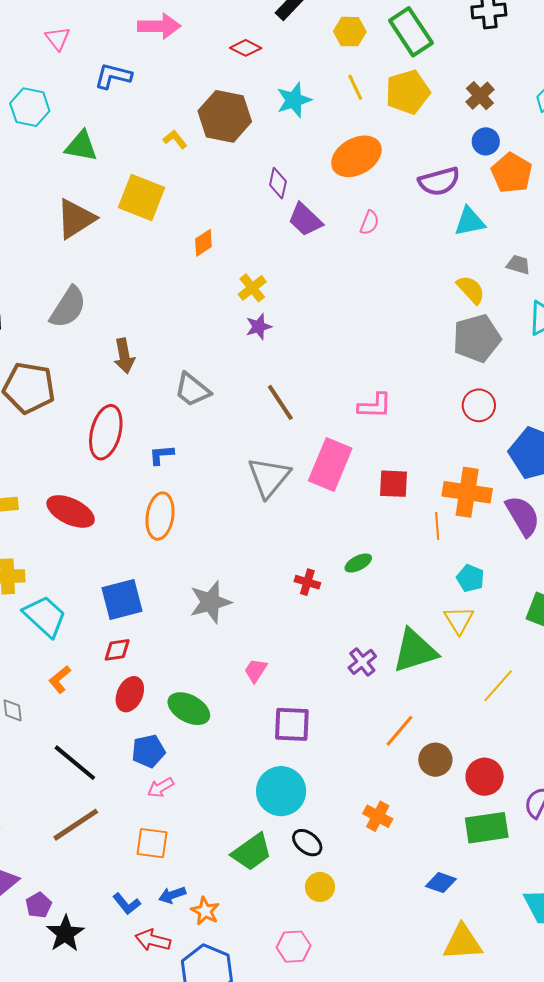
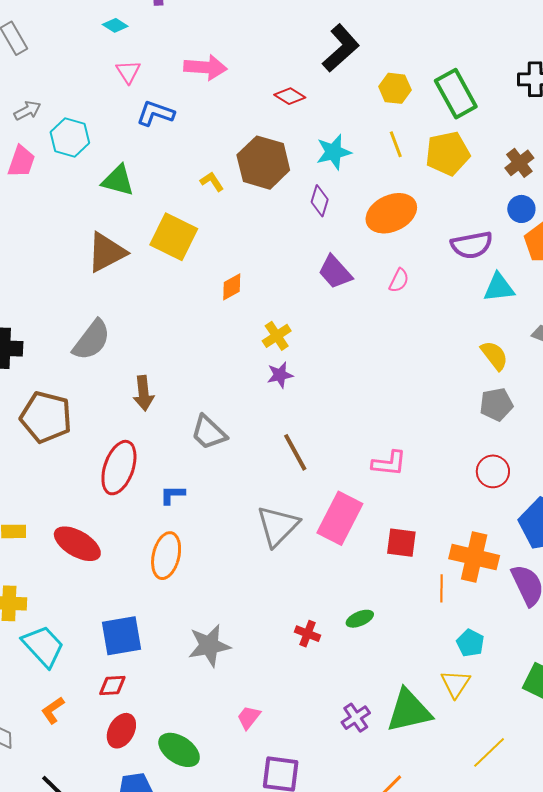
pink triangle: (58, 38) -> (128, 72), moved
purple diamond: (278, 183) -> (320, 201), moved
gray pentagon: (477, 338) -> (496, 404), size x0.7

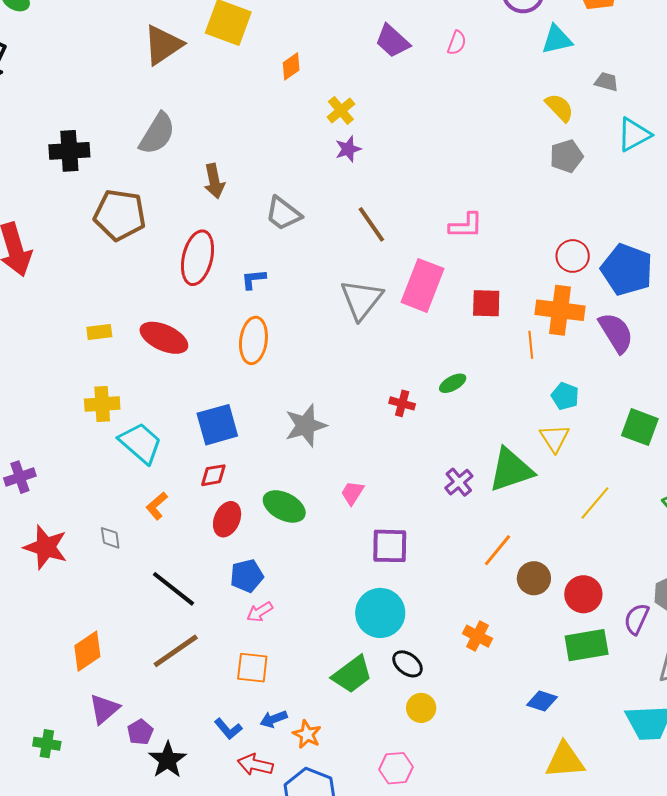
red circle: (493, 471) -> (573, 256), moved
green ellipse: (179, 750) -> (284, 506), moved

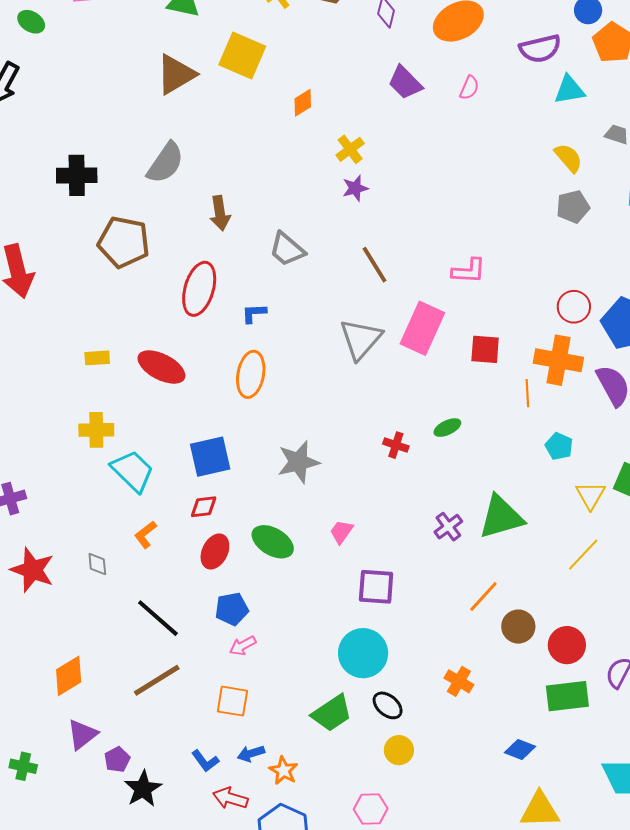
yellow triangle: (554, 438) -> (590, 495), moved

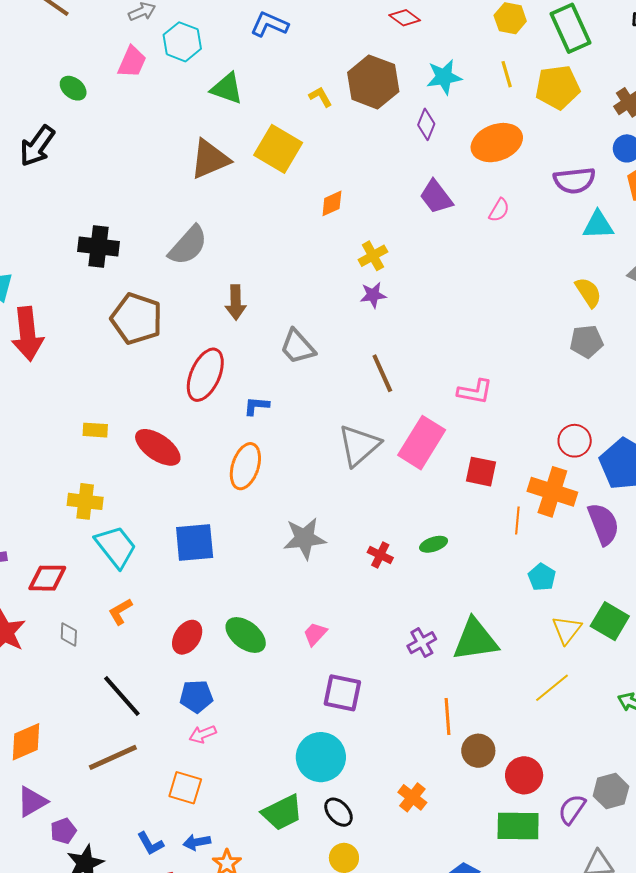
gray star: (298, 462) -> (305, 538), moved
red diamond: (204, 507) -> (47, 578), moved, size x1.4
orange line: (483, 597) -> (448, 716), turned -54

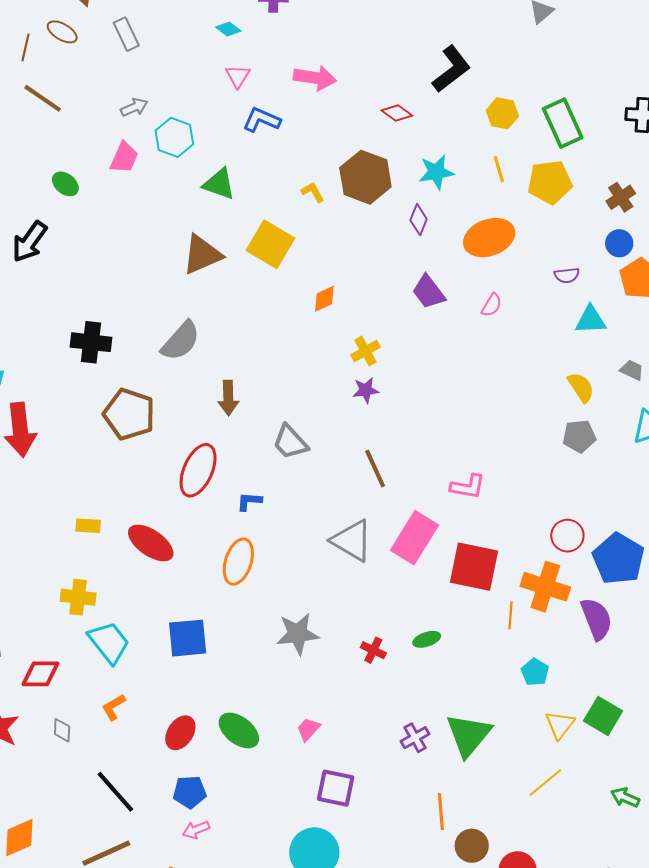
purple semicircle: (574, 180) -> (567, 275), size x0.6
gray triangle: (359, 445) -> (352, 541), turned -48
red square: (481, 472) -> (474, 567), size x1.6
green triangle: (475, 640) -> (469, 735), turned -42

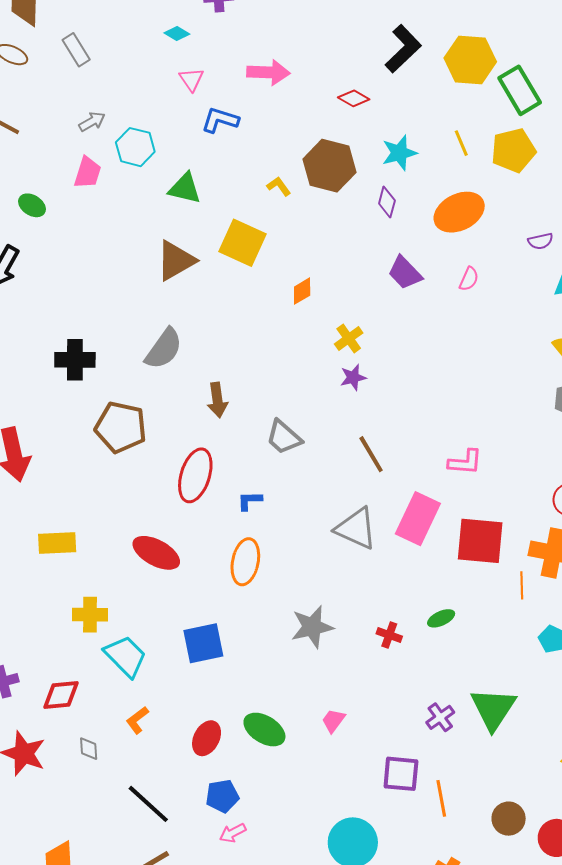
yellow hexagon: (502, 113) -> (470, 60), moved, size x1.6
yellow rectangle: (88, 526) -> (57, 543), moved, size x1.5
purple square: (336, 788) -> (401, 774), moved
orange line: (441, 812) -> (441, 798), moved

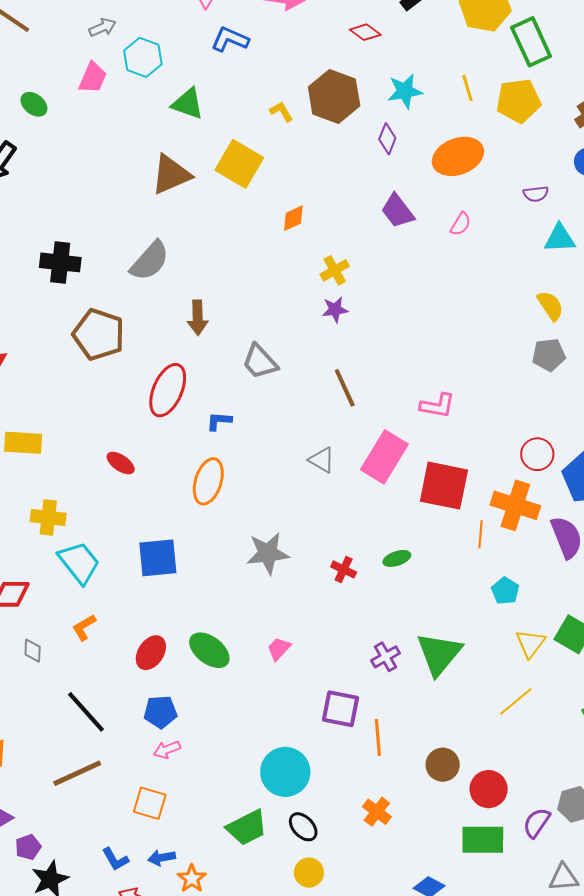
gray triangle: (356, 528) -> (322, 460), size x0.6
red ellipse: (156, 553) -> (121, 463), size x0.6

